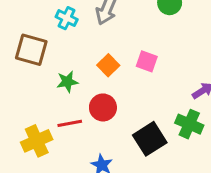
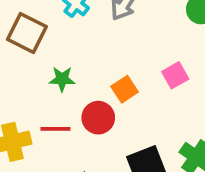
pink square: (147, 61) -> (175, 75), moved, turned 30
orange square: (108, 65) -> (125, 89), moved

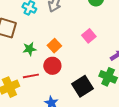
orange square: (125, 89) -> (54, 46), moved

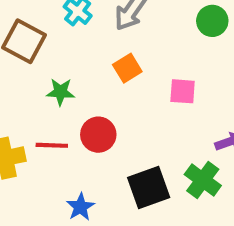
pink square: (89, 36) -> (183, 91), turned 32
orange square: (54, 46) -> (127, 68), moved

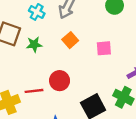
green star: (60, 92) -> (34, 44), moved

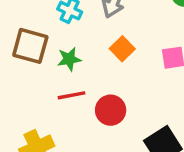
red line: (34, 91) -> (72, 95), moved

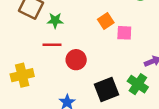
orange square: (122, 49) -> (106, 21), moved

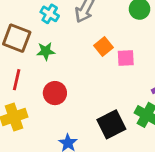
red line: (52, 45) -> (17, 80), moved, turned -72
red circle: (76, 60) -> (55, 93), moved

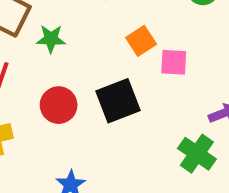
black square: (111, 124) -> (118, 101), moved

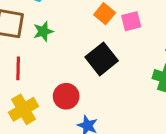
red circle: (59, 105) -> (66, 96), moved

